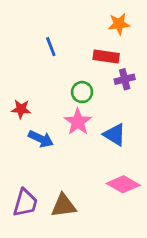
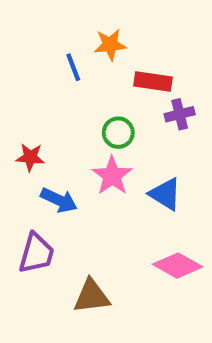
orange star: (119, 24) -> (110, 45), moved
purple trapezoid: (25, 203) -> (36, 253), moved

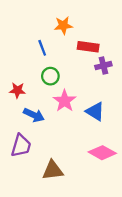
blue line: (73, 67) -> (42, 48), moved
green circle: (118, 133) -> (50, 76), moved

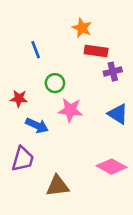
orange star: (63, 25) -> (82, 28), moved, turned 30
blue line: (42, 48) -> (36, 50), moved
pink star: (65, 101) -> (70, 110), turned -30
blue triangle: (95, 111) -> (118, 114), moved

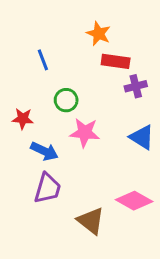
purple trapezoid: (23, 159) -> (48, 188), moved
brown triangle: (58, 186) -> (91, 221), moved, turned 45

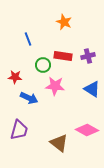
red rectangle: (116, 61) -> (63, 56), moved
purple trapezoid: (48, 188) -> (19, 130), moved

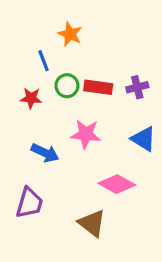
orange star: (64, 22) -> (70, 34), moved
green circle: (43, 65) -> (67, 86), moved
red star: (15, 77) -> (31, 98), moved
pink diamond: (87, 130) -> (117, 184), moved

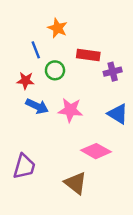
red rectangle: (98, 87) -> (88, 55), moved
blue arrow: (45, 153) -> (37, 106), moved

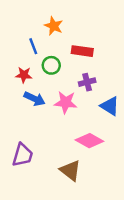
purple cross: (113, 72) -> (87, 82), moved

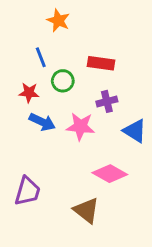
orange star: (54, 26) -> (58, 21), moved

